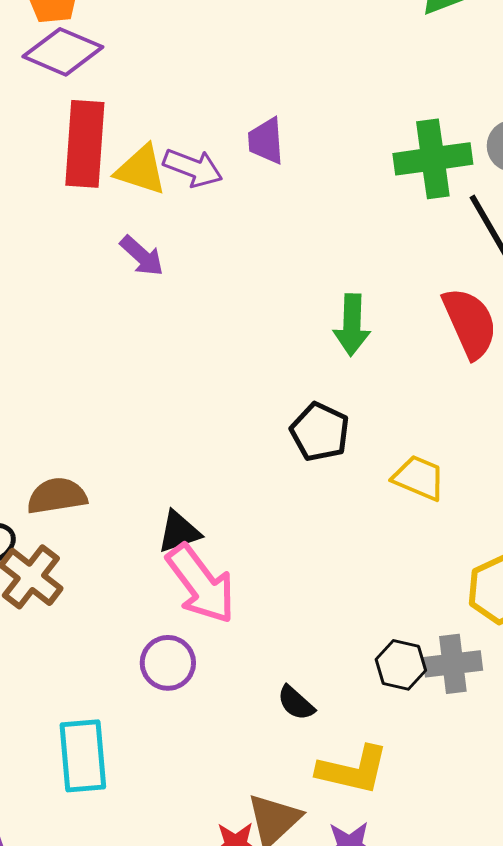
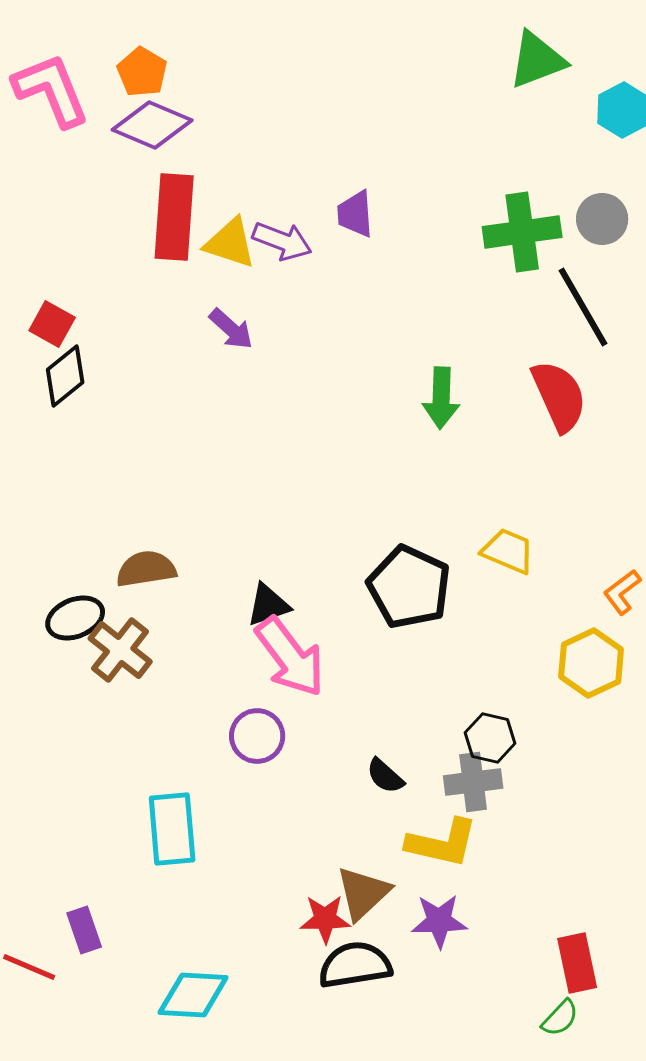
black pentagon: (320, 432) -> (409, 587), moved, size x1.4
gray cross: (453, 664) -> (473, 782), moved

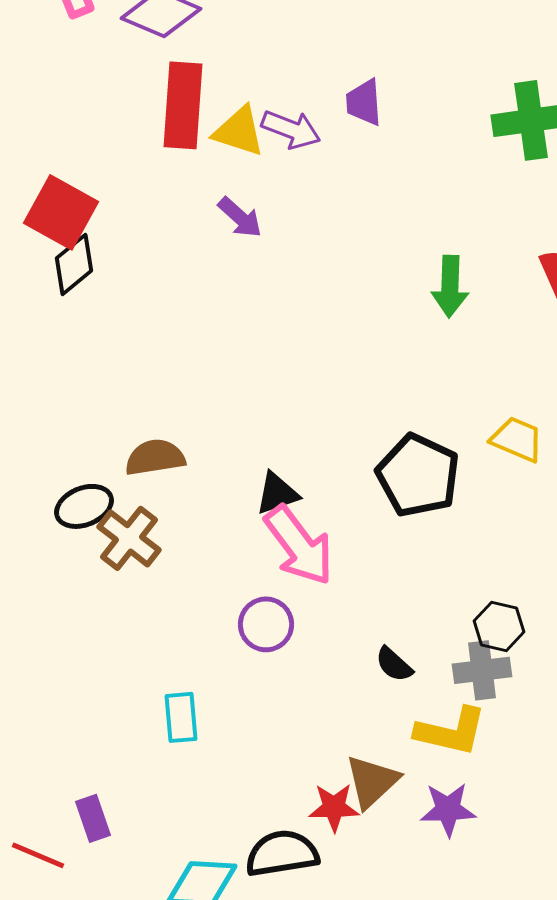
red square: (52, 324) -> (61, 212), size x1.6
cyan rectangle: (172, 829) -> (181, 717), size x0.7
black semicircle: (355, 965) -> (282, 853), moved

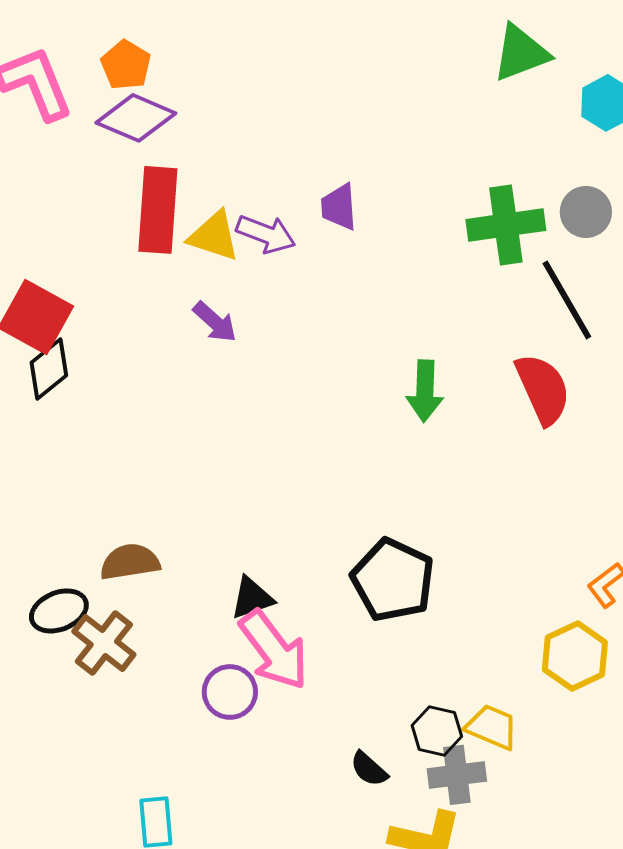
yellow trapezoid: (517, 439) -> (492, 727), moved
purple circle: (266, 624) -> (230, 692), moved
black hexagon: (499, 626) -> (437, 731), moved

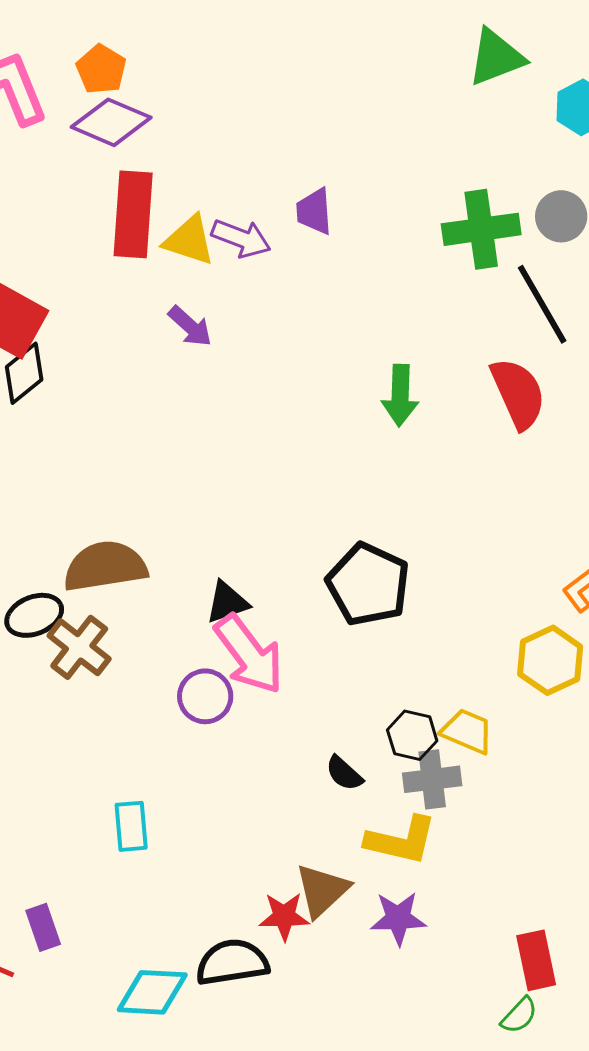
brown semicircle: (130, 562) -> (105, 566), size x1.4

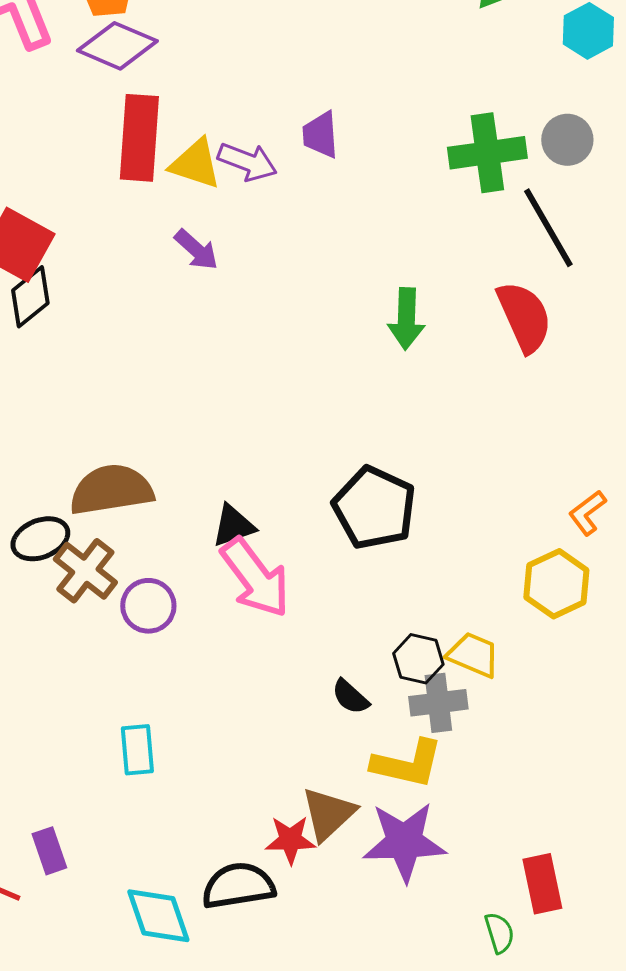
purple circle: (205, 696) -> (148, 606), moved
purple star: (398, 918) -> (404, 842), size x1.5
cyan diamond: (152, 992) -> (158, 916), turned 68
green semicircle: (519, 1015) -> (499, 933), moved, turned -60

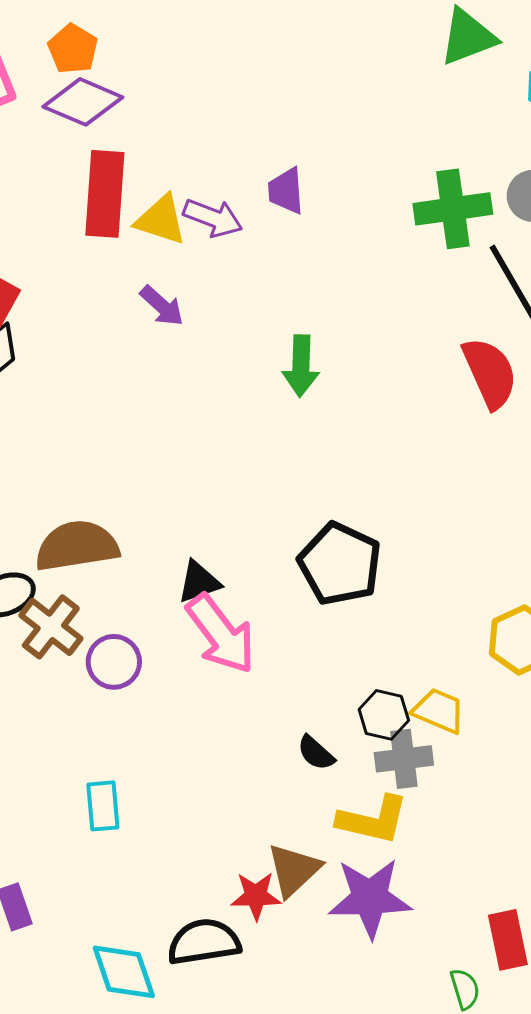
green arrow: (406, 319) -> (301, 366), moved

